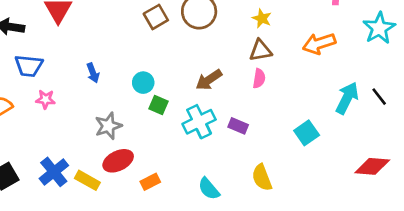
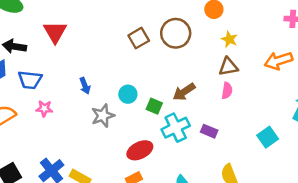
green square: (159, 105) -> (154, 106), moved
gray star: (108, 126) -> (103, 116), moved
red ellipse: (118, 161) -> (140, 150), moved

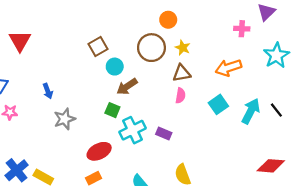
brown circle: (176, 33) -> (151, 48), moved
brown arrow: (184, 92) -> (127, 87), moved
cyan circle: (128, 94) -> (115, 67), moved
cyan square: (268, 137) -> (218, 104), moved

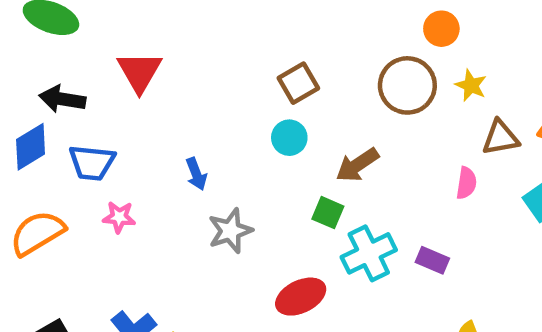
cyan circle: (115, 67) -> (289, 138), moved
brown triangle: (182, 73) -> (500, 138), moved

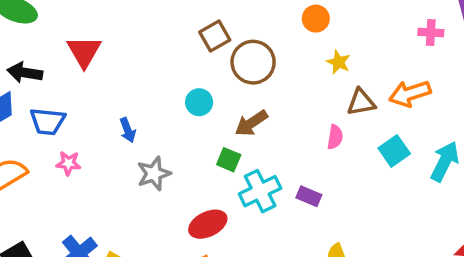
brown square: (298, 83) -> (215, 36), moved
brown circle: (407, 85) -> (253, 62), moved

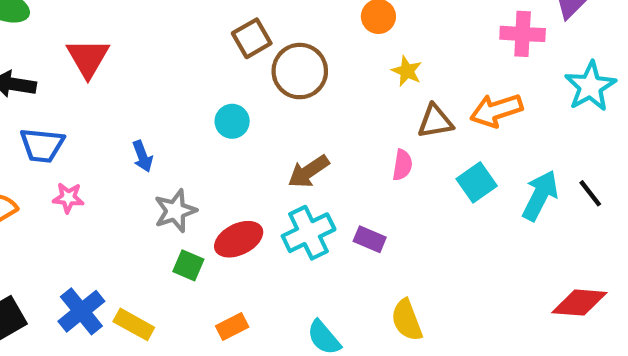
pink cross: (431, 33) -> (523, 34), size x1.4
brown arrow: (251, 123) -> (309, 172), moved
green square: (229, 160) -> (188, 265), moved
red ellipse: (208, 224) -> (239, 239), moved

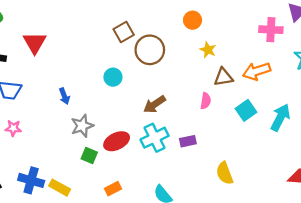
pink star: (68, 198) -> (13, 128), moved
purple rectangle: (370, 239) -> (188, 141), turned -35
blue cross: (81, 311) -> (31, 180), turned -35
yellow semicircle: (407, 320) -> (225, 173), moved

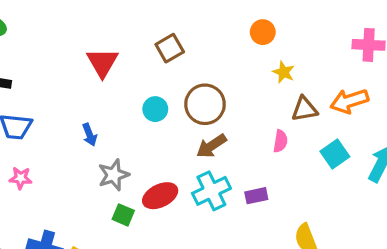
red triangle: (35, 43) -> (102, 63), moved
brown circle: (150, 50) -> (205, 104), moved

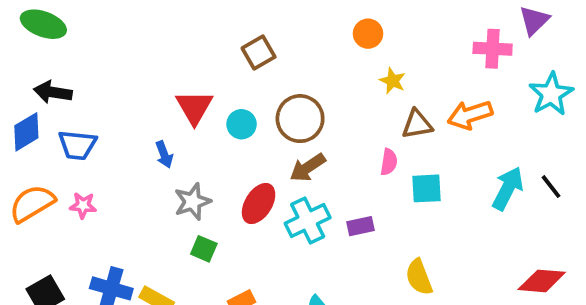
red triangle: (102, 63) -> (194, 107), moved
cyan square: (335, 154) -> (427, 188), moved, turned 32
red ellipse: (160, 196) -> (259, 204), moved, turned -32

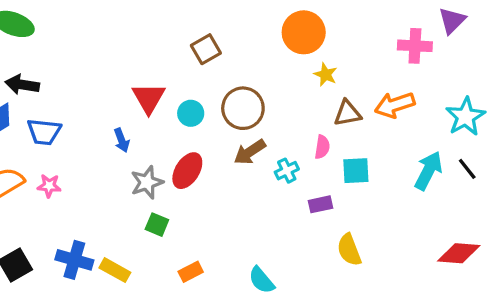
orange circle: (368, 34) -> (304, 32), size x1.6
cyan star: (551, 94) -> (465, 117), moved
red ellipse: (259, 204) -> (187, 171), moved
cyan cross: (308, 220) -> (287, 171), moved, size x0.6
purple rectangle: (360, 226) -> (321, 204), moved

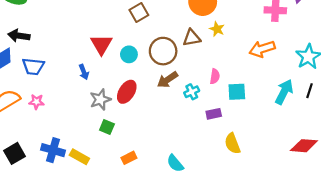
brown triangle: (347, 113) -> (192, 38), moved
black line: (467, 169) -> (309, 91), turned 56

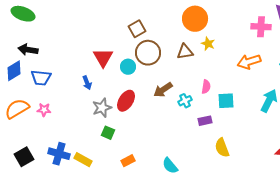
brown circle: (163, 51) -> (148, 53), moved

